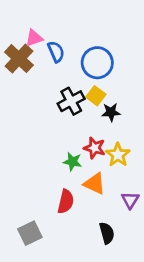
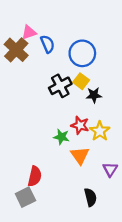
orange triangle: (94, 184) -> (80, 155), turned 30
red semicircle: (66, 201) -> (35, 176), moved

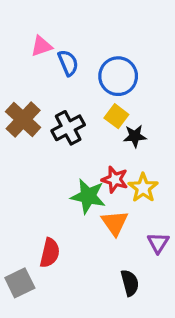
brown cross: (16, 50) -> (23, 119), moved
black cross: (60, 86) -> (68, 128), moved
green star: (61, 137) -> (88, 196), size x1.5
gray square: (25, 197) -> (20, 283), moved

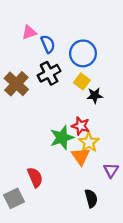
black cross: (68, 128) -> (49, 73), moved
yellow star: (143, 188) -> (89, 142), moved
green star: (88, 196) -> (62, 138), turned -30
red semicircle: (50, 253) -> (35, 177), turned -36

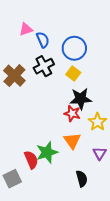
black star: (95, 95) -> (81, 99), moved, size x1.5
green star: (62, 138) -> (47, 152), moved
yellow star: (89, 142) -> (97, 122), moved

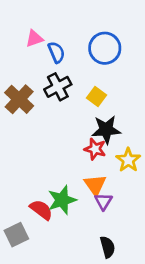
blue circle: (74, 48) -> (105, 48), moved
purple triangle: (100, 153) -> (103, 201), moved
red semicircle: (31, 160) -> (41, 210), turned -30
black semicircle: (82, 179) -> (108, 247), moved

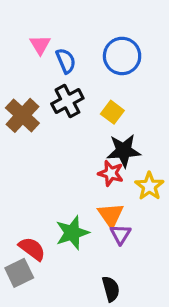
pink triangle: (34, 39) -> (40, 45), turned -42
red semicircle: (41, 210) -> (32, 249), moved
black semicircle: (108, 247) -> (111, 289), moved

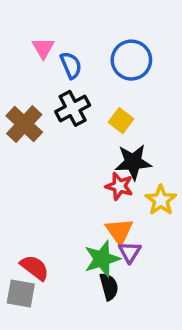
green star: (72, 233) -> (102, 259), moved
gray square: (19, 273) -> (21, 293), turned 36
black semicircle: (111, 289) -> (109, 287), moved

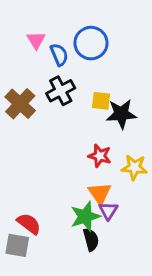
blue circle: (131, 60) -> (91, 43), moved
yellow square: (121, 121) -> (101, 101), turned -30
black star: (133, 162) -> (121, 114), moved
yellow star: (161, 200) -> (134, 167), turned -30

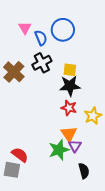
black star: (121, 114) -> (70, 86), moved
yellow star: (134, 167) -> (93, 116), turned -30
black semicircle: (91, 240) -> (84, 171), moved

